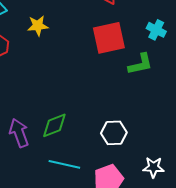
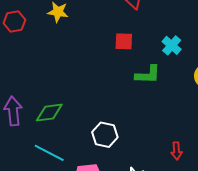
red square: (109, 38) -> (124, 41), size x0.6

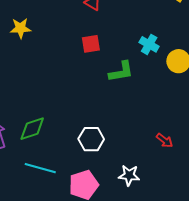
cyan cross: (172, 45) -> (149, 44), moved
red arrow: (176, 151) -> (165, 140), turned -36

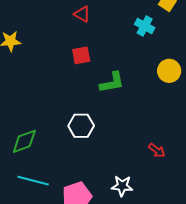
cyan cross: (149, 44) -> (145, 26), moved
white hexagon: (91, 139) -> (81, 126), moved

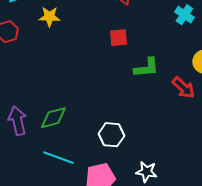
white hexagon: (81, 126) -> (111, 135), moved
red arrow: (157, 150) -> (183, 88), moved, size x1.4

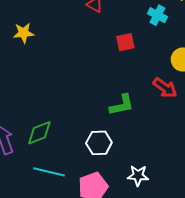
red square: (118, 38) -> (125, 42), moved
green L-shape: (146, 68) -> (122, 105), moved

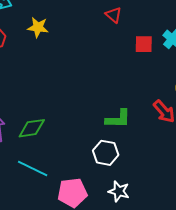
red square: (125, 42) -> (144, 44), moved
white hexagon: (99, 143) -> (106, 153), moved

